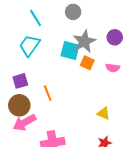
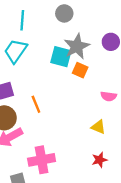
cyan line: (36, 18) -> (22, 20), turned 36
pink semicircle: (113, 68) -> (109, 96), moved

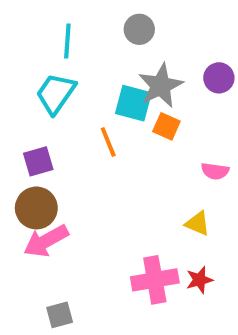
orange line: (36, 104) -> (108, 142), moved
pink cross: (42, 160) -> (155, 280), moved

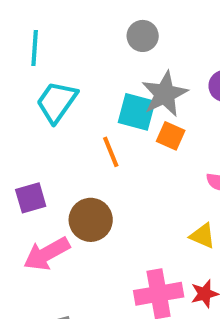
cyan line: (67, 41) -> (35, 48), moved
purple square: (38, 161) -> (31, 198), moved
brown circle: (36, 208) -> (91, 220), moved

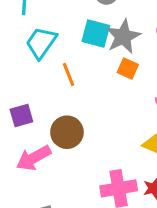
cyan square: (137, 112) -> (96, 33), moved
orange line: (111, 152) -> (68, 74), moved

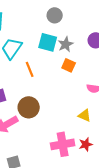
gray star: (123, 37) -> (66, 44), size x0.7

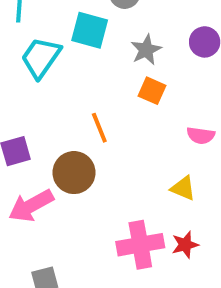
cyan square: (48, 42) -> (90, 30), moved
orange line: (30, 69) -> (99, 128), moved

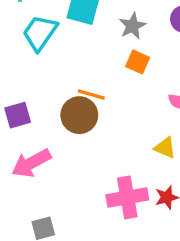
orange line: (99, 128) -> (91, 95), turned -52
brown circle: (74, 173) -> (79, 115), moved

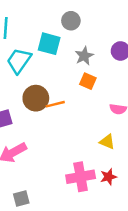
orange line: (91, 95) -> (55, 104), turned -30
brown circle: (79, 115) -> (36, 98), moved

